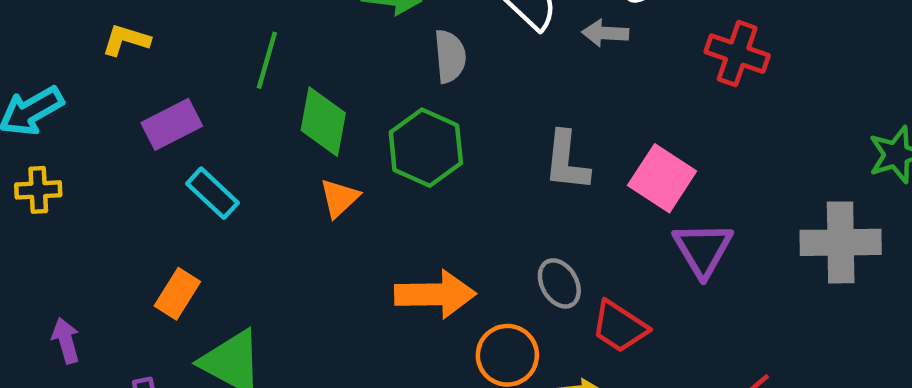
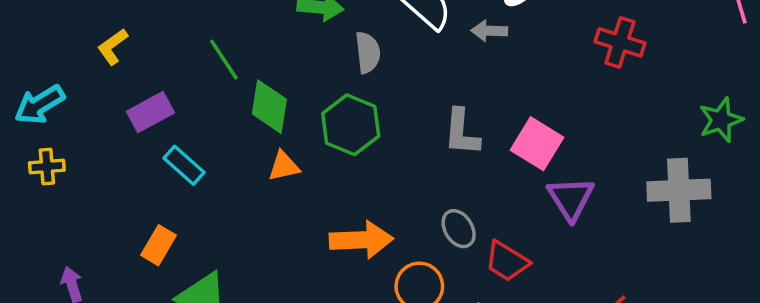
yellow L-shape: (126, 40) -> (113, 47), turned -51
red cross: (737, 54) -> (620, 42), moved
green line: (267, 60) -> (224, 60), turned -48
orange triangle: (339, 198) -> (284, 166), turned 32

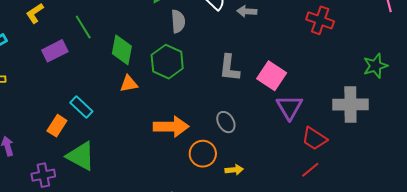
green line: (224, 60) -> (83, 27), moved
cyan rectangle: (184, 165) -> (81, 107), moved
red trapezoid: (507, 261) -> (314, 139), moved

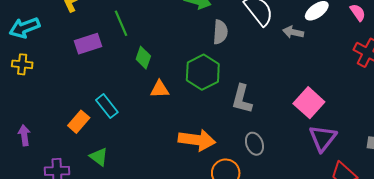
green diamond: (122, 50) -> (143, 58), moved, size x0.7
gray L-shape: (229, 68) -> (242, 99), moved
green triangle: (81, 156) -> (99, 157), size x0.6

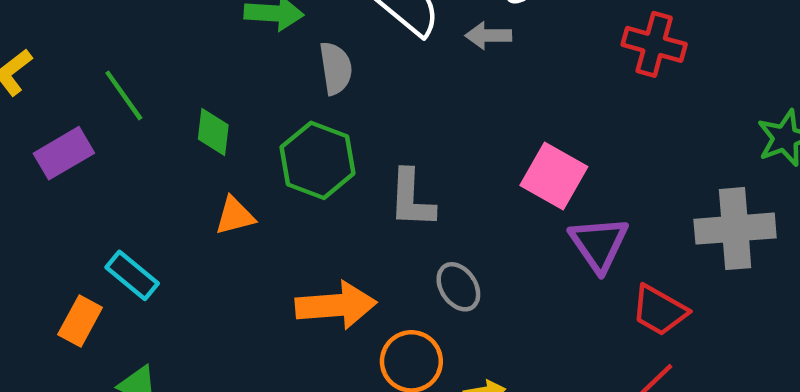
green diamond: (143, 58) -> (213, 132), moved

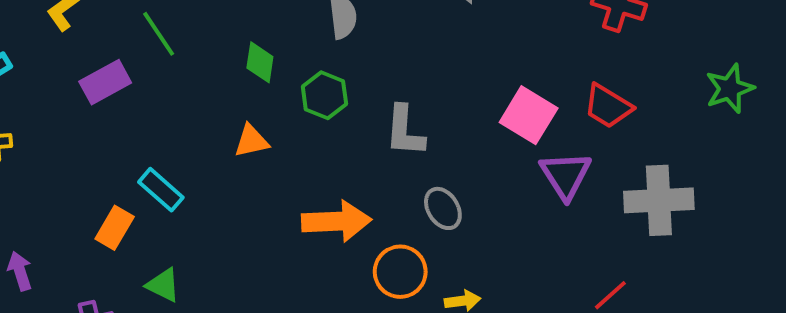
green diamond: (213, 132) -> (260, 62), moved
green hexagon: (318, 160) -> (324, 95), size x0.7
gray cross: (735, 229) -> (659, 200), moved
red trapezoid: (659, 310) -> (608, 106), moved

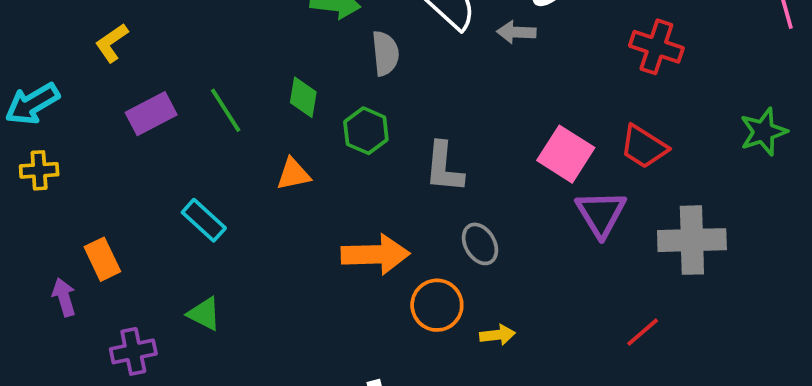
green line: (159, 34) -> (226, 110), moved
orange rectangle: (115, 228) -> (102, 259), moved, turned -57

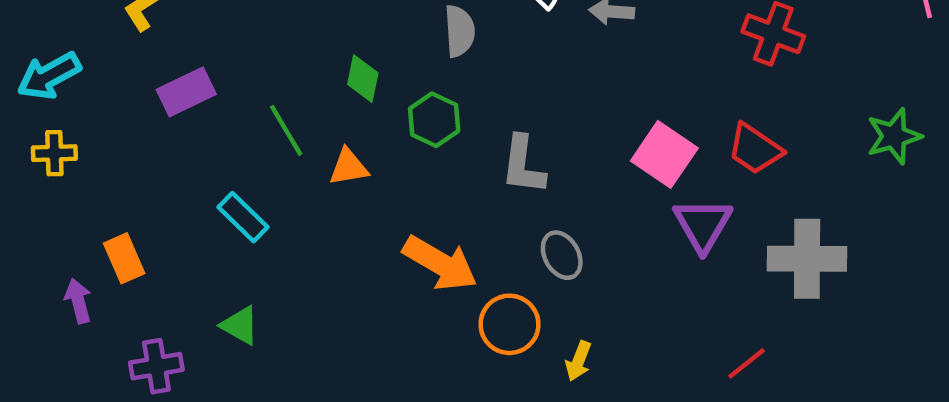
green line: (226, 110) -> (286, 130), moved
orange arrow: (375, 254) -> (440, 263), turned 30
yellow arrow: (498, 335) -> (578, 361), turned 116

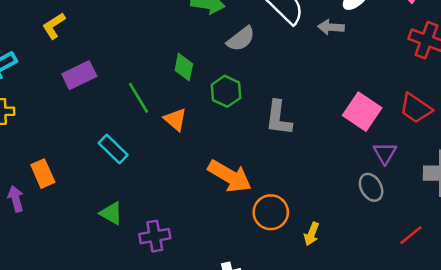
gray semicircle: (459, 31) -> (241, 39), turned 56
orange triangle: (348, 167) -> (175, 119), turned 50
purple triangle: (703, 225) -> (385, 153), size x0.7
gray ellipse: (562, 255) -> (371, 187), moved
purple cross: (156, 366) -> (155, 236), moved

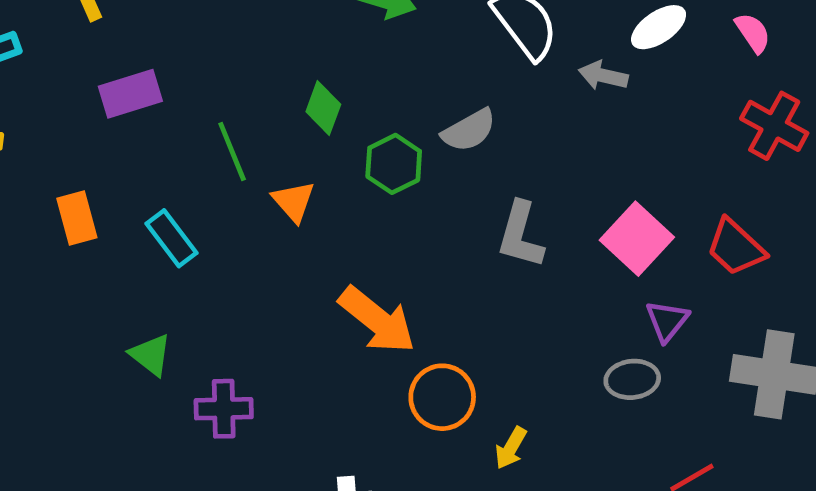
gray semicircle: (241, 39) -> (469, 130), moved
gray L-shape: (279, 118) -> (520, 235), moved
orange rectangle: (43, 174) -> (77, 218), moved
gray ellipse: (371, 187) -> (632, 379), turned -76

